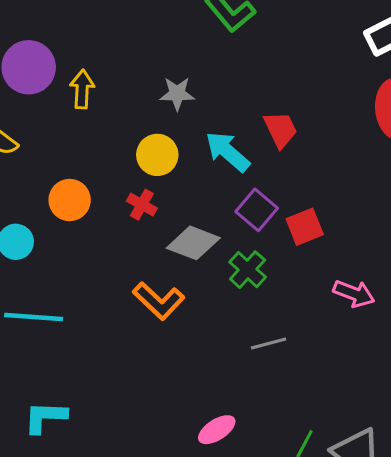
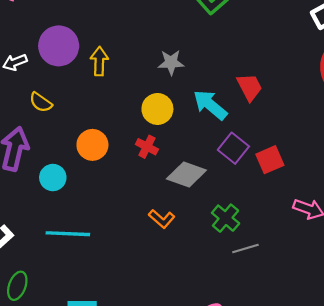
green cross: (248, 270) -> (226, 218), moved
orange L-shape: (159, 301) -> (162, 219), size x0.7

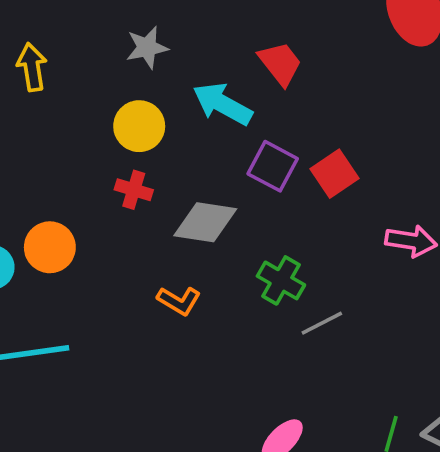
orange circle: (92, 145) -> (50, 247), moved

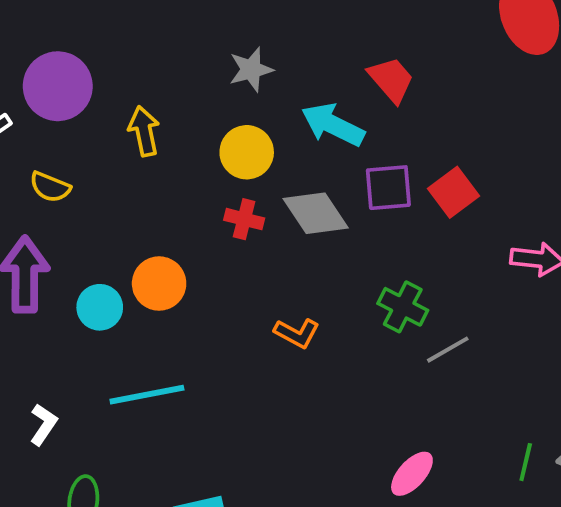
yellow arrow: (32, 67) -> (144, 131), moved
purple square: (273, 166) -> (388, 188), turned -30
gray diamond: (205, 222) -> (316, 213), moved, turned 50

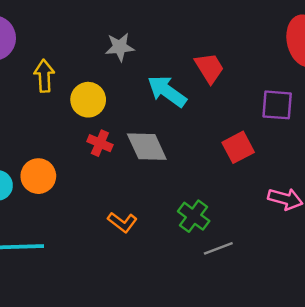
yellow circle: (247, 152) -> (88, 100), moved
purple square: (388, 188) -> (277, 105), moved

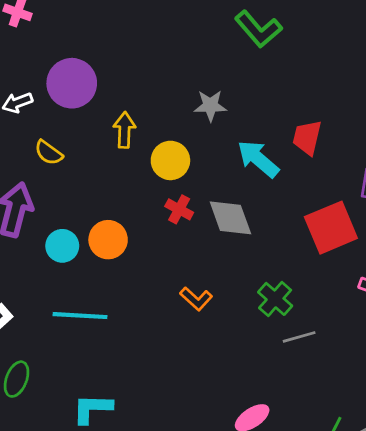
red trapezoid: (209, 68) -> (307, 137), turned -140
red square: (238, 147) -> (331, 228), size x1.5

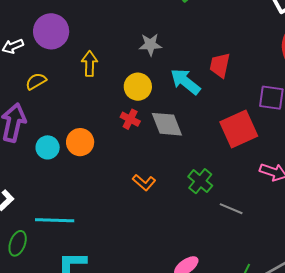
yellow semicircle: (49, 153) -> (36, 81), turned 115
yellow circle: (170, 160) -> (138, 87), moved
cyan line: (80, 316) -> (55, 220), moved
gray line: (299, 337) -> (231, 209), moved, turned 40

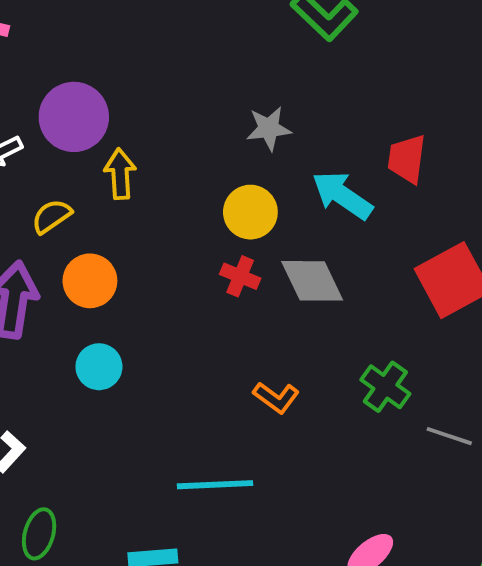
yellow arrow: (90, 64) -> (120, 174), moved
orange circle: (80, 142) -> (90, 281), moved
cyan circle: (48, 147) -> (99, 367), moved
cyan line: (55, 220) -> (215, 485), moved

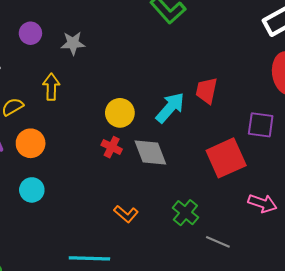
purple circle: (74, 117) -> (30, 33), moved, size x0.6
gray star: (269, 128) -> (73, 43), moved
cyan arrow: (342, 195) -> (170, 108), turned 92

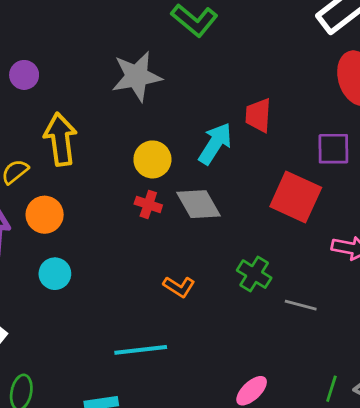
gray star: (73, 43) -> (137, 76), moved, size x1.6
yellow arrow: (51, 87) -> (60, 139), size x1.5
red square: (226, 158) -> (296, 197), turned -33

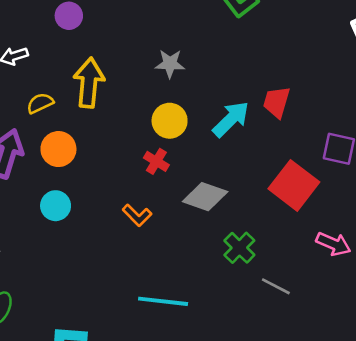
gray star: (137, 76) -> (170, 64), moved, size x0.6
gray diamond: (198, 204) -> (205, 197), moved, turned -54
orange L-shape: (179, 287) -> (137, 215), moved
cyan line: (141, 350) -> (163, 301), moved

